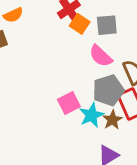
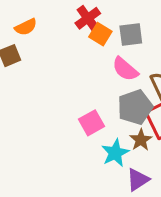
cyan star: (91, 115) -> (115, 153), moved

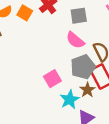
orange square: (100, 34) -> (25, 13), moved

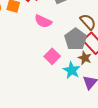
pink semicircle: (75, 40) -> (43, 21), moved

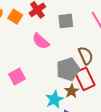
pink square: (52, 56) -> (17, 76), moved

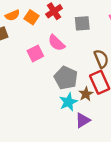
gray pentagon: (68, 69) -> (66, 78), moved, turned -30
pink square: (17, 76) -> (35, 53), moved

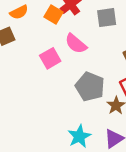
orange square: (32, 17) -> (54, 15), moved
cyan star: (68, 102) -> (79, 136), moved

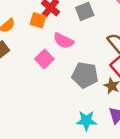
cyan star: (79, 136) -> (86, 121), turned -30

